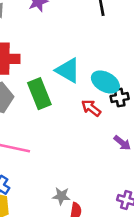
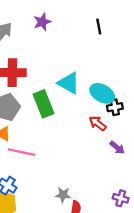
red arrow: (91, 108) -> (98, 123), moved

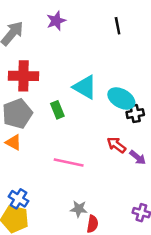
green rectangle: (43, 104) -> (57, 110), size x0.6
red arrow: (98, 123) -> (116, 145), moved
pink line: (22, 152) -> (69, 162), moved

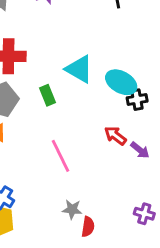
pink line: (69, 162) -> (60, 156), turned 52

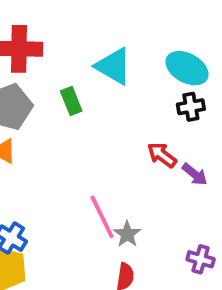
cyan ellipse: (121, 82) -> (187, 68), moved
pink line: (60, 156) -> (102, 217), moved
gray star: (72, 209) -> (127, 234), moved, turned 30

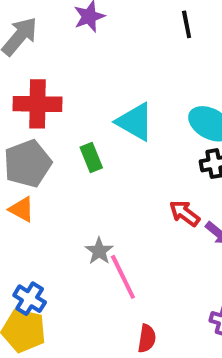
gray star: (127, 234) -> (99, 251), moved

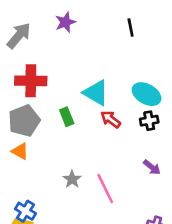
red arrow: (185, 213) -> (111, 119), moved
pink line: (123, 277) -> (105, 189), moved

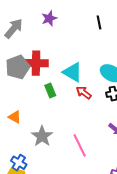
red cross: (31, 81) -> (36, 63), moved
gray pentagon: (24, 121) -> (18, 67), moved
gray star: (72, 179) -> (42, 136), moved, size x1.5

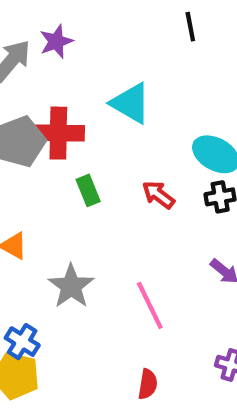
purple star: (49, 18) -> (56, 42), moved
black line: (99, 22) -> (190, 27), moved
cyan triangle: (73, 72) -> (131, 103), moved

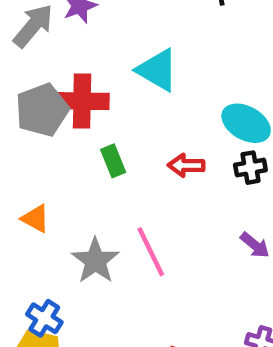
red arrow: (158, 195) -> (186, 165), turned -36
pink line: (150, 305) -> (151, 252), moved

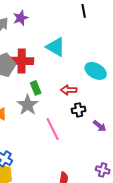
black cross: (250, 168) -> (79, 110), moved
gray star: (95, 261) -> (28, 105), moved

